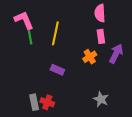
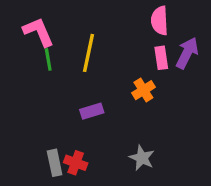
purple arrow: (116, 54) -> (187, 53), moved
purple rectangle: (57, 70) -> (92, 111), turned -40
gray star: (101, 99) -> (142, 158), moved

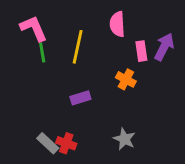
pink semicircle: (160, 21) -> (117, 24), moved
orange cross: (143, 90) -> (126, 79), turned -30
gray rectangle: (55, 163) -> (48, 143), turned -35

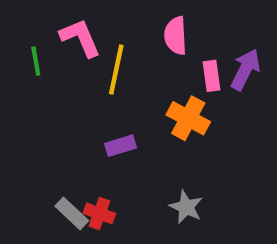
pink L-shape: (34, 28) -> (80, 38), moved
green line: (42, 52) -> (36, 61), moved
orange cross: (126, 79) -> (188, 118), size x1.4

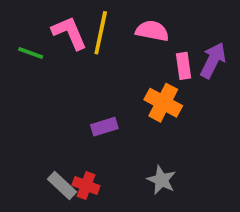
pink semicircle: (176, 36) -> (152, 31), turned 104
green line: (36, 61) -> (31, 53), turned -60
yellow line: (116, 70) -> (101, 33), moved

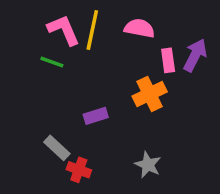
green line: (31, 53) -> (52, 62), moved
orange cross: (163, 103) -> (150, 94), turned 36
gray rectangle: (62, 186) -> (57, 148), moved

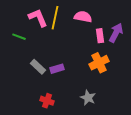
green line: (52, 62) -> (19, 37), moved
orange cross: (150, 94) -> (99, 63), moved
gray rectangle: (57, 148) -> (38, 67), moved

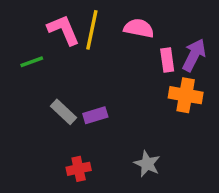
green line: (19, 37) -> (32, 62), turned -40
orange cross: (99, 63) -> (186, 95), moved, turned 36
red cross: (47, 101) -> (79, 169), turned -32

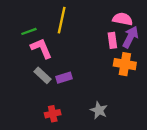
pink semicircle: (139, 28) -> (123, 19), moved
pink L-shape: (63, 30) -> (41, 48), moved
green line: (32, 62) -> (29, 31), moved

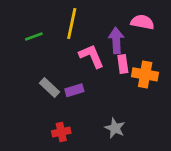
purple arrow: (130, 37) -> (116, 40), moved, turned -30
pink rectangle: (112, 40) -> (123, 64), moved
pink L-shape: (41, 48) -> (91, 56), moved

